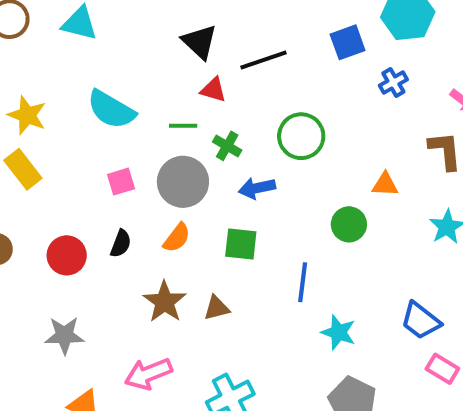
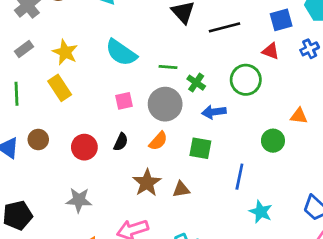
red triangle: (213, 90) -> (271, 51), moved

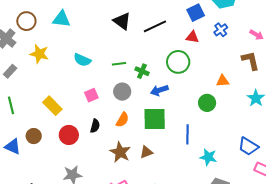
yellow star: (65, 52) -> (39, 54), moved
cyan semicircle: (121, 53) -> (82, 60), size x0.7
yellow rectangle: (60, 88) -> (52, 106), moved
gray circle: (165, 104) -> (122, 92), size x0.7
green square: (200, 148) -> (155, 119), size x1.4

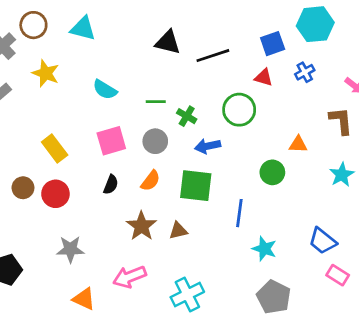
black triangle: (122, 21) -> (168, 42), turned -30
pink square: (91, 95) -> (111, 141), size x1.5
red circle: (69, 135) -> (55, 194), moved

